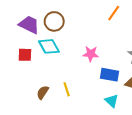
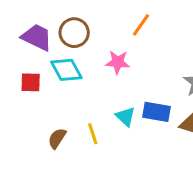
orange line: (114, 13) -> (141, 25), moved
pink star: (91, 54) -> (118, 62), moved
cyan triangle: (112, 101) -> (125, 117), moved

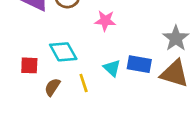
cyan diamond: (66, 70) -> (63, 52), moved
red square: (31, 82) -> (29, 65), moved

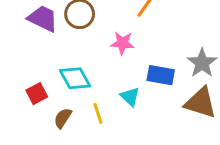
blue rectangle: (139, 64) -> (161, 75), moved
red square: (29, 65) -> (37, 94), turned -30

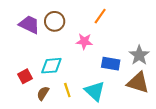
cyan diamond: (75, 78) -> (51, 66), turned -65
cyan triangle: (130, 97) -> (95, 91), moved, size x1.5

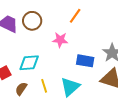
cyan triangle: (95, 91) -> (70, 87), turned 35

